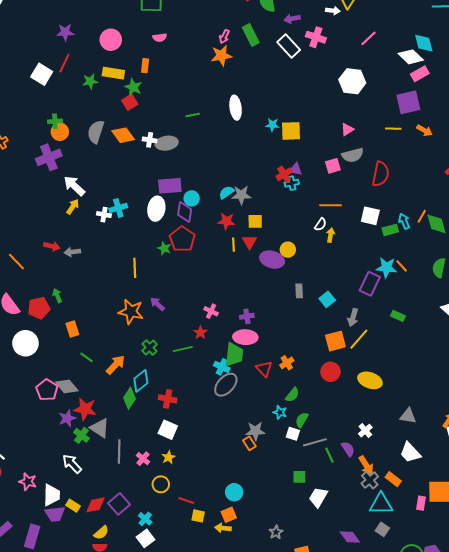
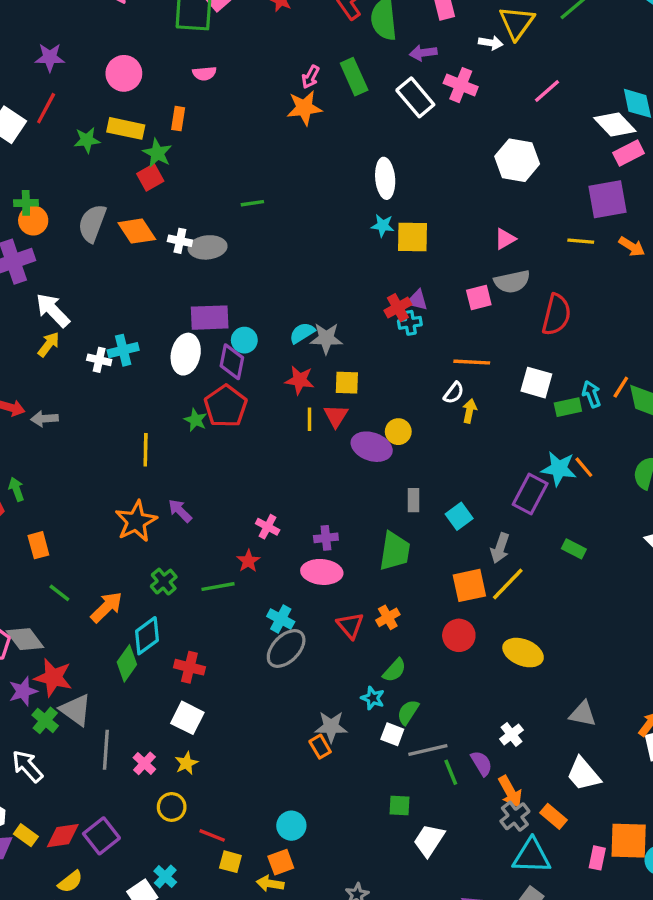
white ellipse: (236, 108) -> (385, 178), moved
orange star: (131, 312) -> (136, 521), turned 30
green trapezoid: (234, 355) -> (395, 551), moved
cyan cross: (145, 519) -> (165, 877), moved

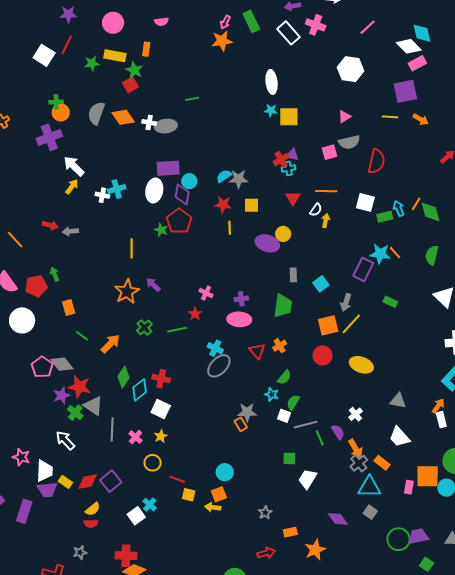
red triangle: (336, 416) -> (293, 198), moved
cyan diamond: (147, 636) -> (140, 390), moved

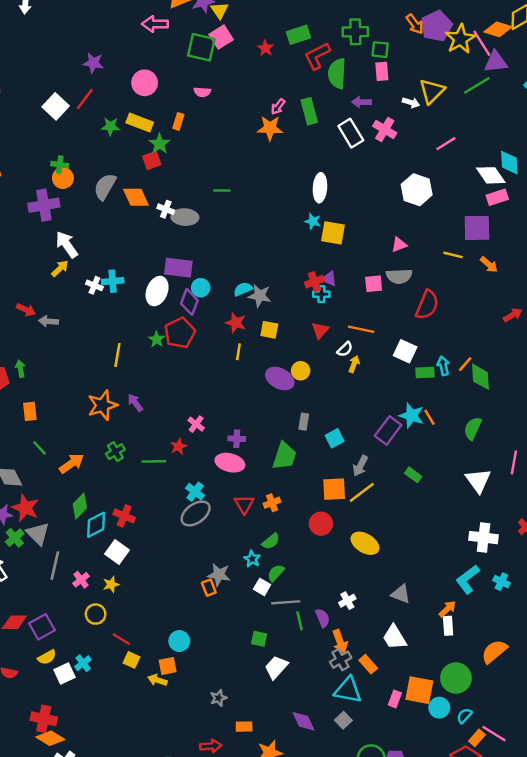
yellow semicircle: (93, 509) -> (47, 657), moved

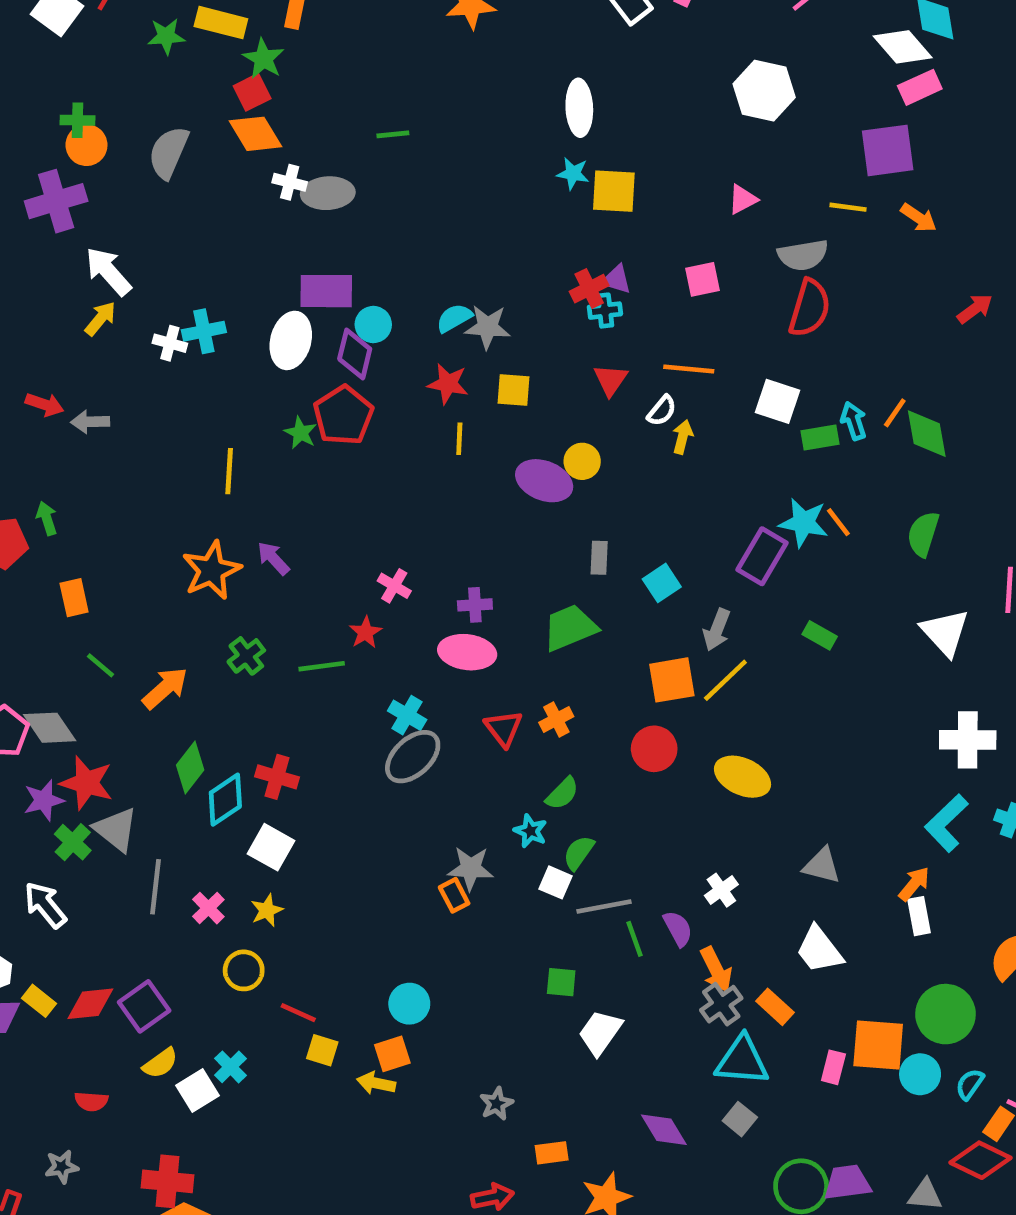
orange diamond: (136, 197) -> (256, 134), moved
gray semicircle: (399, 276) -> (803, 255), moved
green trapezoid: (284, 456) -> (570, 628), turned -124

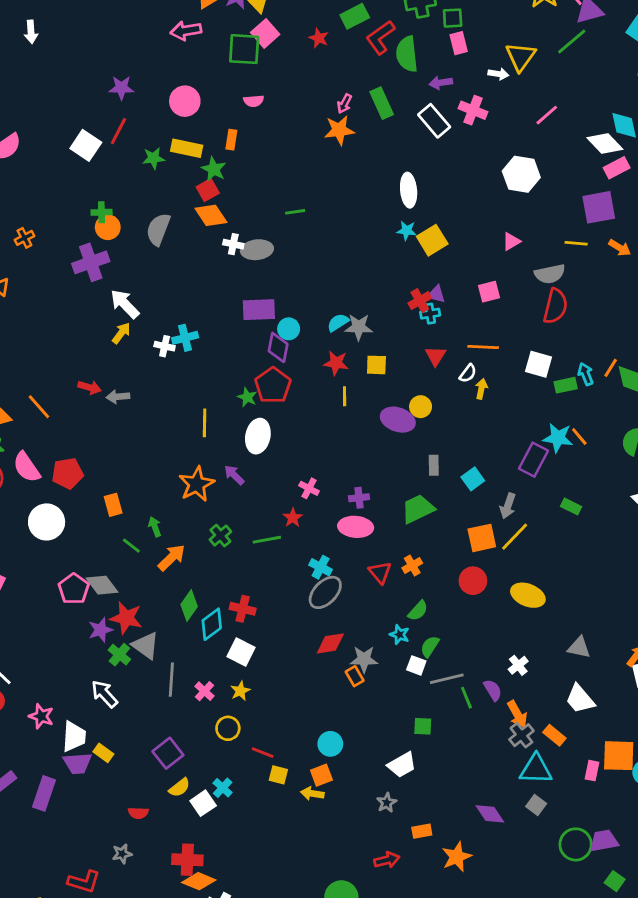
yellow square: (614, 191) -> (432, 240), turned -32
white ellipse: (291, 340) -> (258, 436), moved
green arrow: (47, 518) -> (155, 527), moved
red diamond: (90, 1004) -> (330, 643), moved
white trapezoid: (600, 1033) -> (402, 765), moved, turned -152

